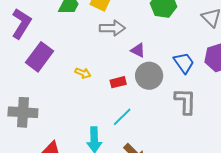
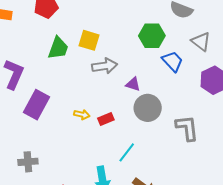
blue trapezoid: (184, 63) -> (173, 61), moved
red rectangle: (118, 82) -> (106, 119), moved
gray cross: (23, 112) -> (28, 162), size x0.7

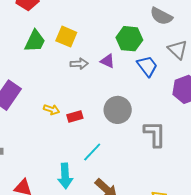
gray arrow: (105, 66) -> (79, 64), size x0.7
purple triangle: (133, 84) -> (108, 61), moved

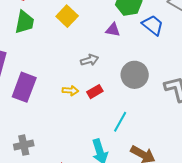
yellow square: (66, 37) -> (67, 16), turned 35
green trapezoid: (35, 41) -> (24, 22), moved
gray arrow: (79, 64) -> (90, 60), moved

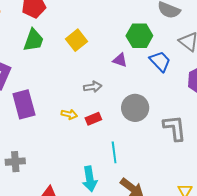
purple rectangle: (24, 87) -> (24, 104), turned -44
cyan line: (120, 122) -> (114, 152), turned -45

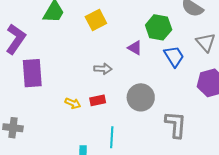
yellow arrow: (69, 114) -> (73, 103), moved

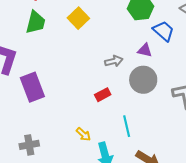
purple triangle: (135, 48) -> (145, 50), moved
gray arrow: (103, 69) -> (114, 61), moved
yellow arrow: (73, 103) -> (83, 134), moved, turned 35

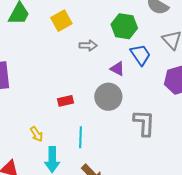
gray arrow: (114, 61) -> (88, 45), moved

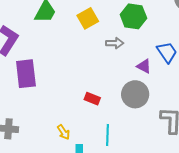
green hexagon: (124, 26) -> (133, 16), moved
red rectangle: (65, 101) -> (92, 99), turned 35

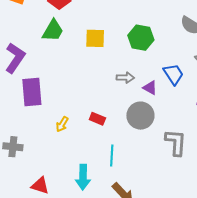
yellow square: (88, 18) -> (95, 38), turned 30
gray arrow: (115, 43) -> (125, 78), moved
yellow arrow: (64, 132) -> (62, 124), moved, turned 63

